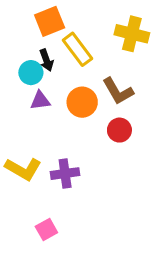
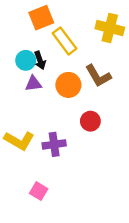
black arrow: (46, 60) -> (40, 60), moved
red circle: (119, 130) -> (90, 121), moved
pink square: (46, 229) -> (39, 191), turned -30

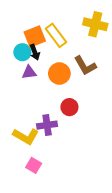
orange square: (41, 18) -> (35, 37), moved
red circle: (90, 121) -> (69, 107), moved
yellow L-shape: (19, 141) -> (26, 136), moved

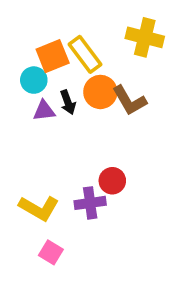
black arrow: (35, 52) -> (68, 102), moved
orange circle: (59, 73) -> (100, 92), moved
red circle: (69, 107) -> (112, 181), moved
purple cross: (47, 125) -> (90, 203), moved

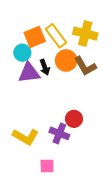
yellow cross: (145, 37) -> (85, 34), moved
purple triangle: (44, 111) -> (29, 73), size x1.5
purple cross: (90, 203) -> (59, 133), turned 30
pink square: (51, 252) -> (47, 166), moved, turned -32

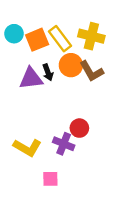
cyan circle: (22, 53) -> (14, 34), moved

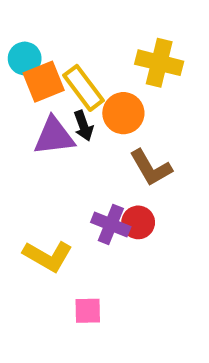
yellow rectangle: (60, 39) -> (83, 88), moved
orange square: (37, 40) -> (44, 82), moved
brown L-shape: (91, 71) -> (151, 168), moved
purple cross: (64, 144) -> (111, 225), moved

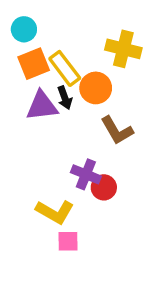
cyan circle: (25, 58) -> (24, 29), moved
red circle: (138, 222) -> (104, 187), moved
yellow L-shape: (48, 256) -> (55, 212), moved

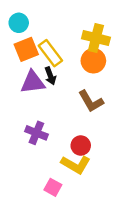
orange circle: (96, 88) -> (93, 61), moved
purple cross: (86, 174) -> (36, 133), moved
yellow L-shape: (55, 212) -> (76, 165), moved
pink square: (68, 241) -> (53, 187), turned 30

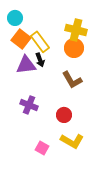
orange square: (26, 49) -> (21, 39), turned -30
yellow L-shape: (76, 165) -> (72, 141), moved

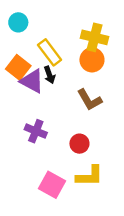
orange square: (21, 39) -> (18, 67), moved
purple triangle: (26, 65) -> (32, 81), turned 35
yellow L-shape: (72, 141) -> (89, 176), turned -30
pink square: (42, 148) -> (52, 185), size x1.5

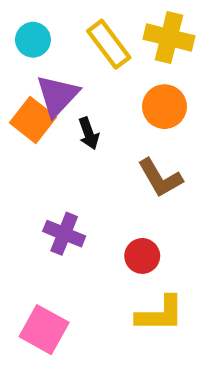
yellow cross: (94, 37) -> (169, 37), moved
yellow rectangle: (50, 52) -> (109, 44), moved
purple triangle: (32, 81) -> (57, 95), moved, turned 45
pink square: (52, 185) -> (44, 330), moved

